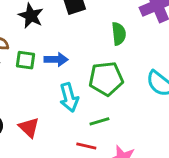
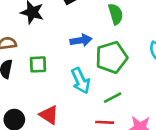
blue arrow: (56, 59) -> (81, 40), moved
green square: (25, 60) -> (38, 64), moved

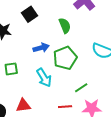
green line: (113, 98) -> (81, 88), moved
red triangle: (49, 115) -> (23, 105), turned -35

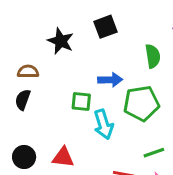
green square: (11, 69) -> (81, 101), moved

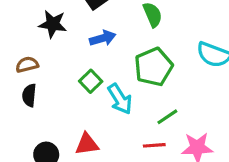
blue arrow: (110, 80) -> (103, 38), moved
green square: (81, 101) -> (91, 81), turned -35
green line: (154, 153) -> (167, 117), moved

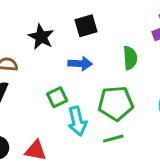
green line: (167, 117) -> (113, 139), moved

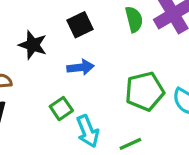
green semicircle: (130, 58) -> (134, 19), moved
green pentagon: (116, 103) -> (145, 91), moved

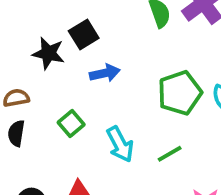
black square: (80, 25) -> (84, 34), moved
green square: (61, 109) -> (71, 124), moved

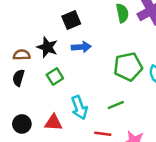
black star: (48, 53) -> (47, 47), moved
cyan arrow: (120, 144) -> (79, 108), moved

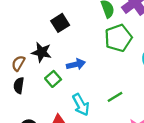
blue arrow: (81, 47) -> (76, 64), moved
brown semicircle: (22, 55) -> (18, 63), turned -49
green pentagon: (128, 67) -> (118, 38), moved

